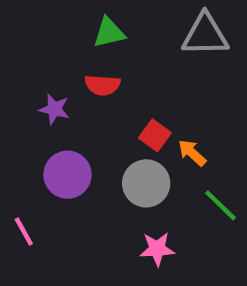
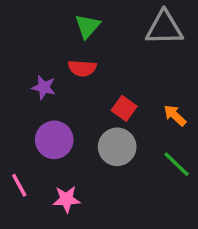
green triangle: (109, 33) -> (87, 26), turned -36
orange arrow: (192, 153) -> (175, 115), moved
pink star: (157, 249) -> (66, 199), moved

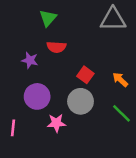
green triangle: (87, 26) -> (48, 18), moved
pink line: (19, 185) -> (13, 128), turned 35
pink star: (66, 199) -> (56, 123), moved

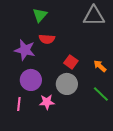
purple star: (30, 60) -> (25, 50), size x1.5
pink line: (13, 128) -> (19, 104), moved

